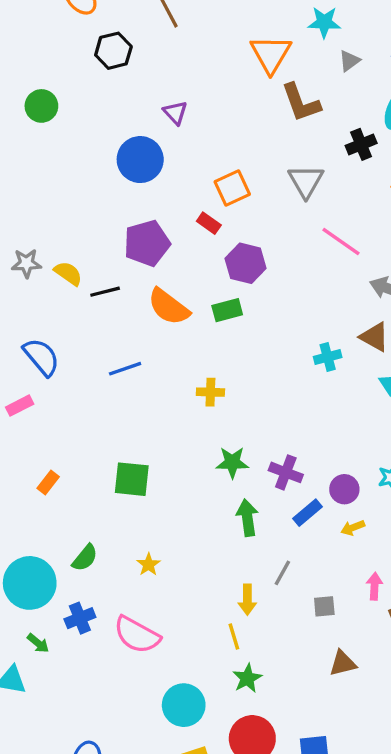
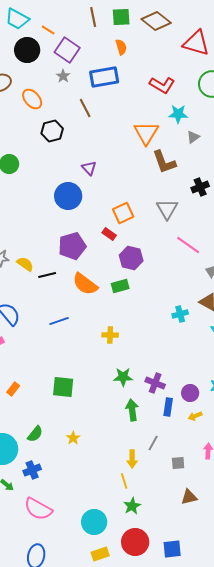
blue rectangle: (308, 513) -> (168, 407), turned -42
pink semicircle: (137, 635) -> (38, 509), moved

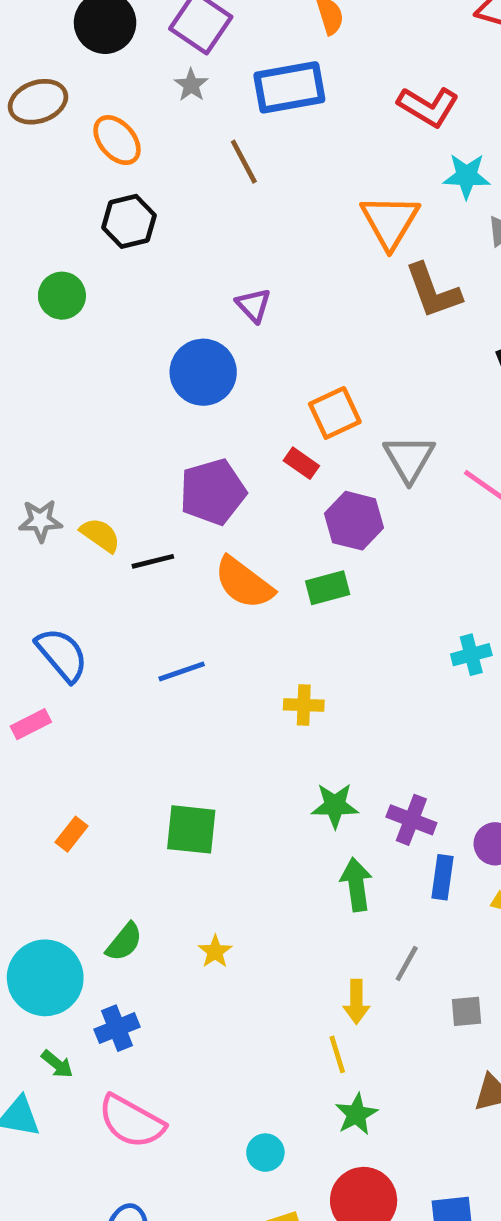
black hexagon: (52, 131) -> (129, 221), moved
gray triangle: (167, 209) -> (409, 458), moved
cyan circle: (94, 522) -> (265, 1153), size x0.6

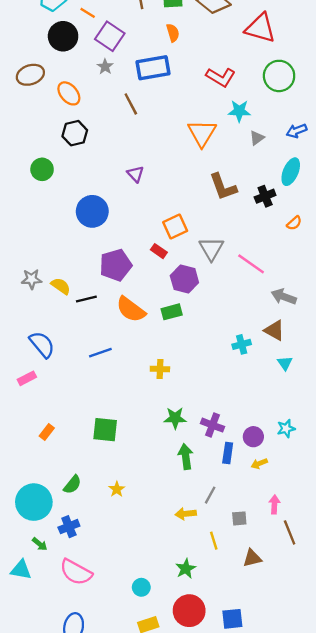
brown L-shape: (433, 291) -> (223, 187), moved
blue circle: (203, 372) -> (92, 211), moved
yellow arrow: (356, 1002) -> (186, 514), turned 84
yellow line: (337, 1054) -> (214, 541), moved

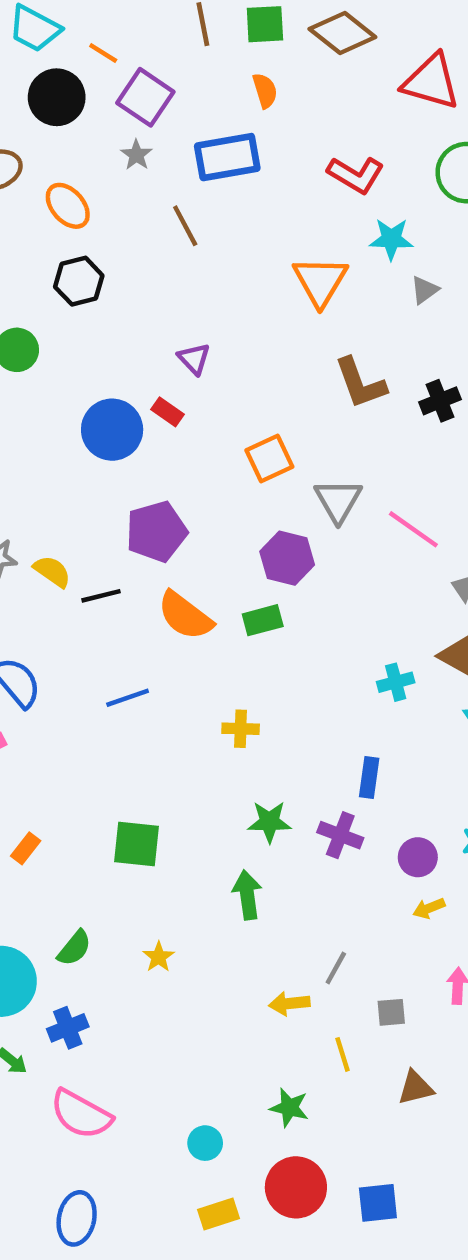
red rectangle: (159, 251) -> (167, 412), moved
blue rectangle: (228, 453) -> (369, 777), moved
green arrow: (186, 457) -> (247, 895), moved
green star: (186, 569) -> (289, 1108), turned -30

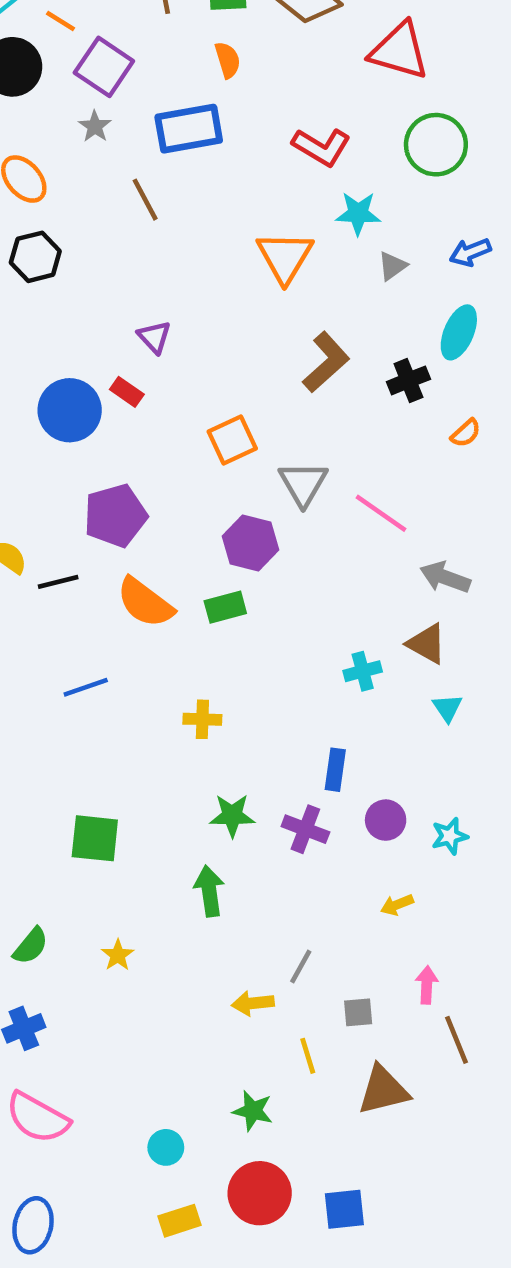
brown L-shape: (360, 383) -> (326, 362), turned -112
purple circle: (418, 857) -> (386, 820), moved
brown triangle: (416, 1088) -> (383, 1090), size x1.4

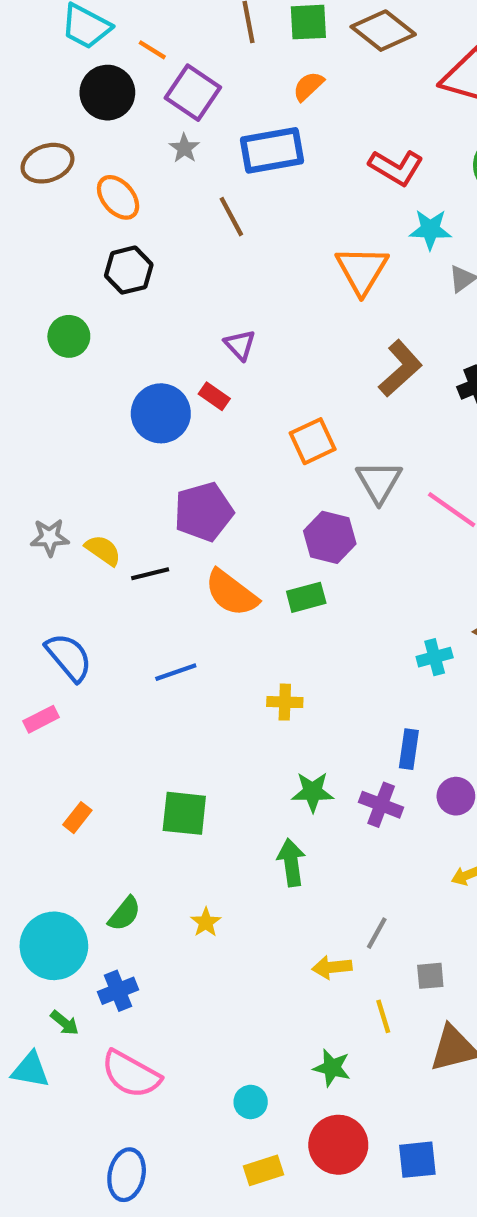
orange semicircle: (228, 60) -> (308, 86), turned -116

